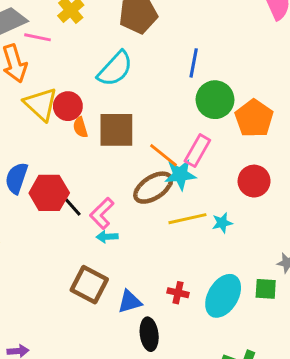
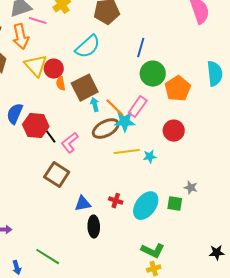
brown square: (116, 130) -> (85, 88), turned -32
cyan arrow: (107, 237) -> (95, 105), moved, turned 72
brown square: (89, 285) -> (57, 175), moved

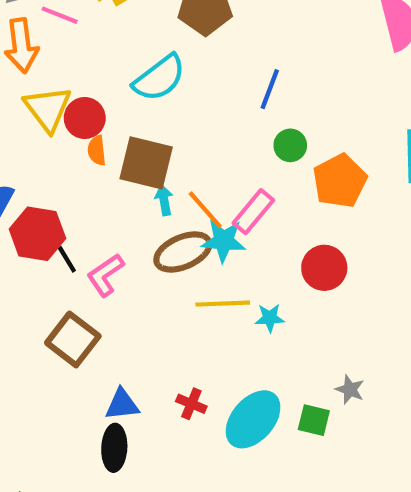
green circle: (153, 74) -> (290, 145), size x0.6
brown square: (85, 88) -> (146, 163), turned 36
black ellipse: (94, 227) -> (114, 448), moved

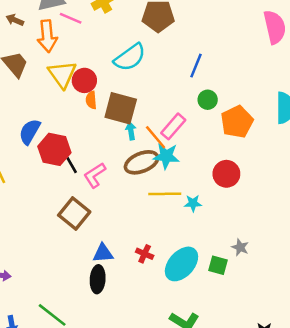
pink rectangle: (253, 212) -> (173, 126), moved

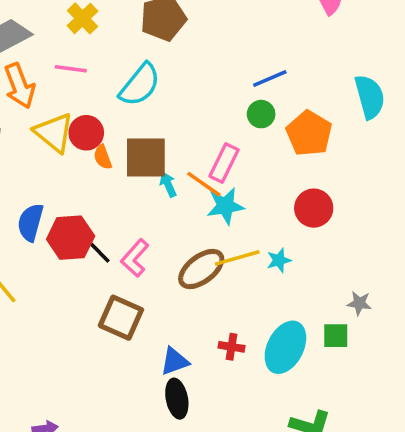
pink line: (71, 18) -> (71, 69), moved
blue line: (196, 66) -> (270, 79), moved, turned 60
brown ellipse: (142, 162) -> (201, 269), moved

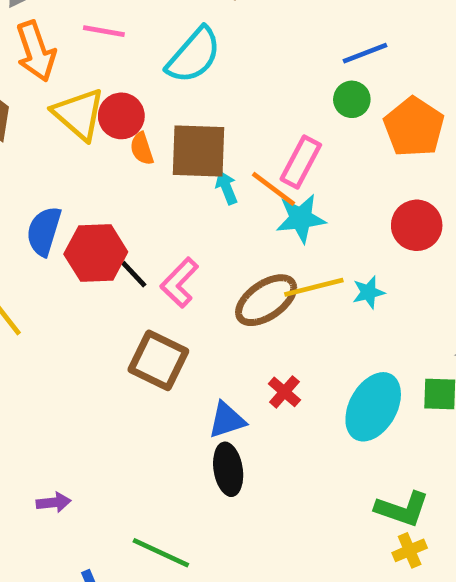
red cross: (232, 347) -> (284, 392), moved, turned 30

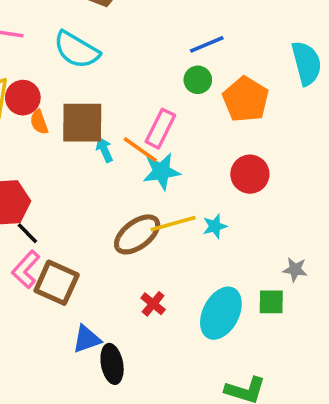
cyan semicircle: (194, 55) -> (77, 50), turned 81
black line: (134, 274) -> (27, 233), moved
pink L-shape: (179, 283) -> (26, 269), moved
blue triangle: (227, 420) -> (87, 339), moved

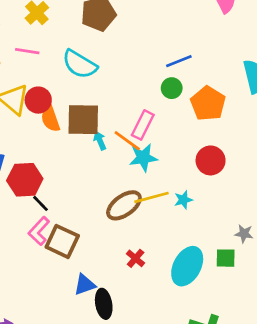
orange semicircle: (39, 122) -> (50, 119), size x1.4

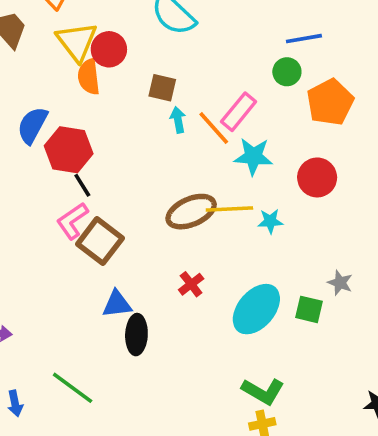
orange semicircle: (50, 119) -> (89, 77), moved
brown square: (83, 120) -> (162, 88), size x0.6
cyan star: (143, 158) -> (253, 156), moved

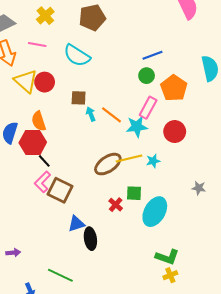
orange semicircle: (89, 77) -> (39, 121), moved
pink rectangle: (239, 112) -> (148, 108), moved
green square: (309, 309) -> (134, 193), moved

